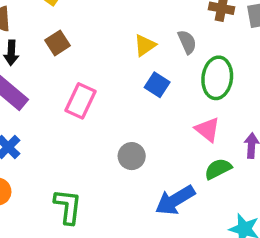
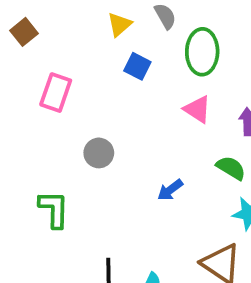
gray circle: (132, 156) -> (99, 153), moved
green semicircle: (218, 169) -> (231, 168), moved, turned 64
blue arrow: (175, 200) -> (170, 190), size x0.6

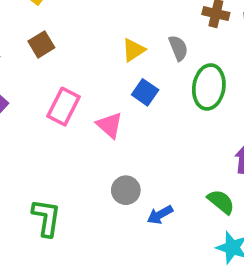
pink triangle: (197, 109) -> (110, 125), moved
gray circle: (99, 153) -> (126, 190), moved

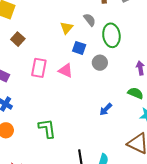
gray circle: (126, 190) -> (100, 63), moved

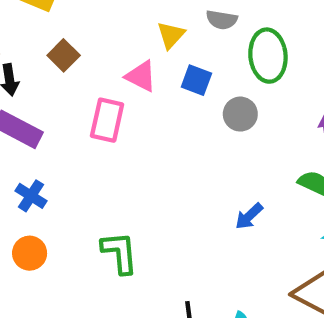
gray semicircle: (90, 20) -> (222, 20), turned 136
pink triangle: (66, 70) -> (141, 76), moved

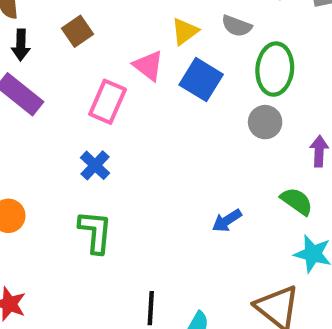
blue square: (196, 80) -> (201, 80), size x1.4
gray circle: (240, 114) -> (265, 122), moved
blue cross: (31, 196) -> (95, 165), moved

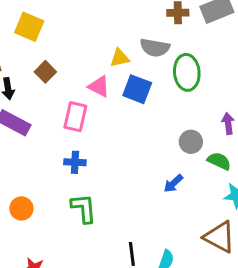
gray semicircle: (237, 26) -> (155, 48), size x1.4
yellow triangle: (185, 31) -> (120, 58), turned 35
gray circle: (265, 122) -> (191, 142), moved
blue cross: (95, 165) -> (75, 162), turned -30

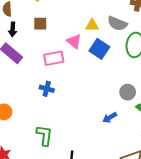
brown square: (45, 72) -> (40, 24), turned 32
pink rectangle: (75, 117) -> (54, 58), turned 54
green L-shape: (84, 208) -> (44, 135), moved

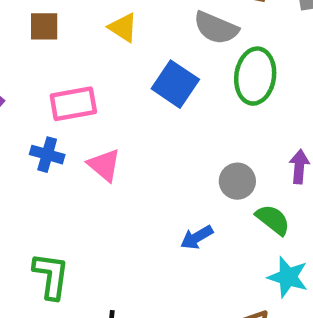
yellow triangle: (92, 25) -> (123, 28), moved, turned 32
pink triangle: (74, 41) -> (104, 165), moved
blue cross: (47, 89) -> (47, 155), moved

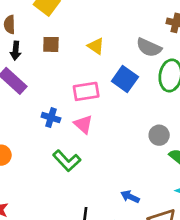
pink rectangle: (73, 104) -> (86, 91), moved
blue arrow: (197, 237) -> (130, 197), moved, turned 54
green L-shape: (51, 276) -> (67, 161), moved, turned 128

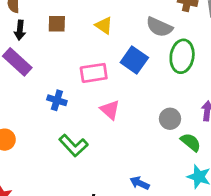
pink triangle: (83, 124) -> (110, 110), moved

